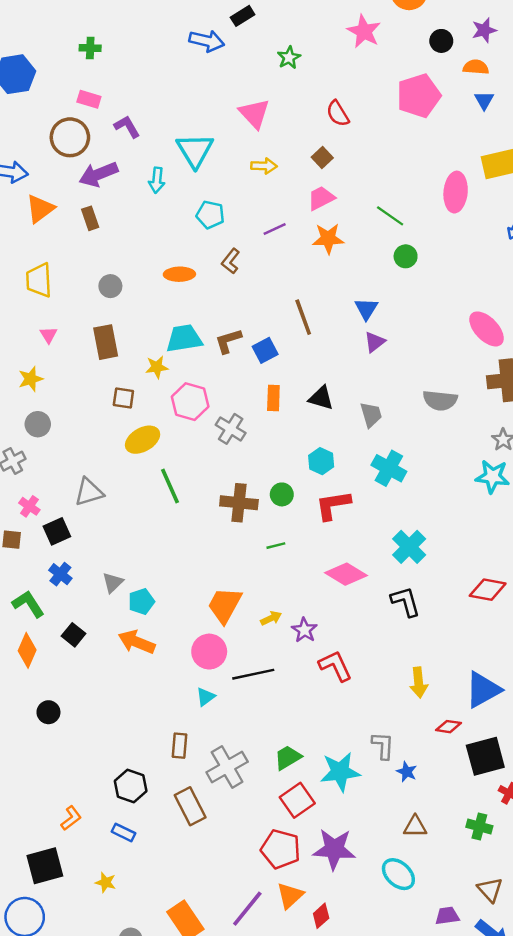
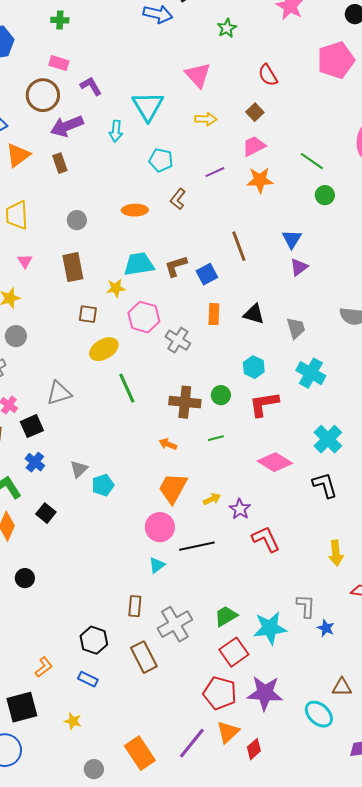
orange arrow: (137, 642) -> (168, 444), moved, size x0.6
brown triangle: (415, 827) -> (342, 687), moved

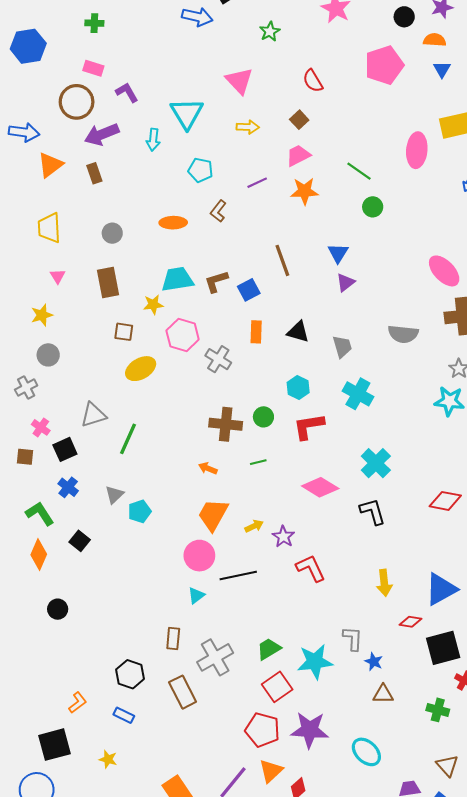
green line: (127, 388) -> (128, 439), moved, turned 48
brown triangle: (342, 687) -> (383, 694), moved

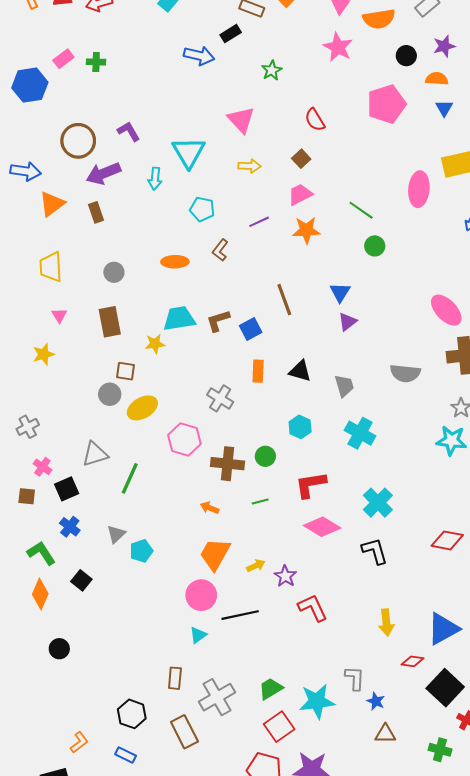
pink rectangle: (93, 68) -> (63, 59), moved, turned -54
pink hexagon: (183, 335) -> (184, 439), moved
gray circle: (48, 355) -> (110, 394), moved
red L-shape: (309, 426) -> (311, 485), moved
black square: (443, 648) -> (445, 688), turned -32

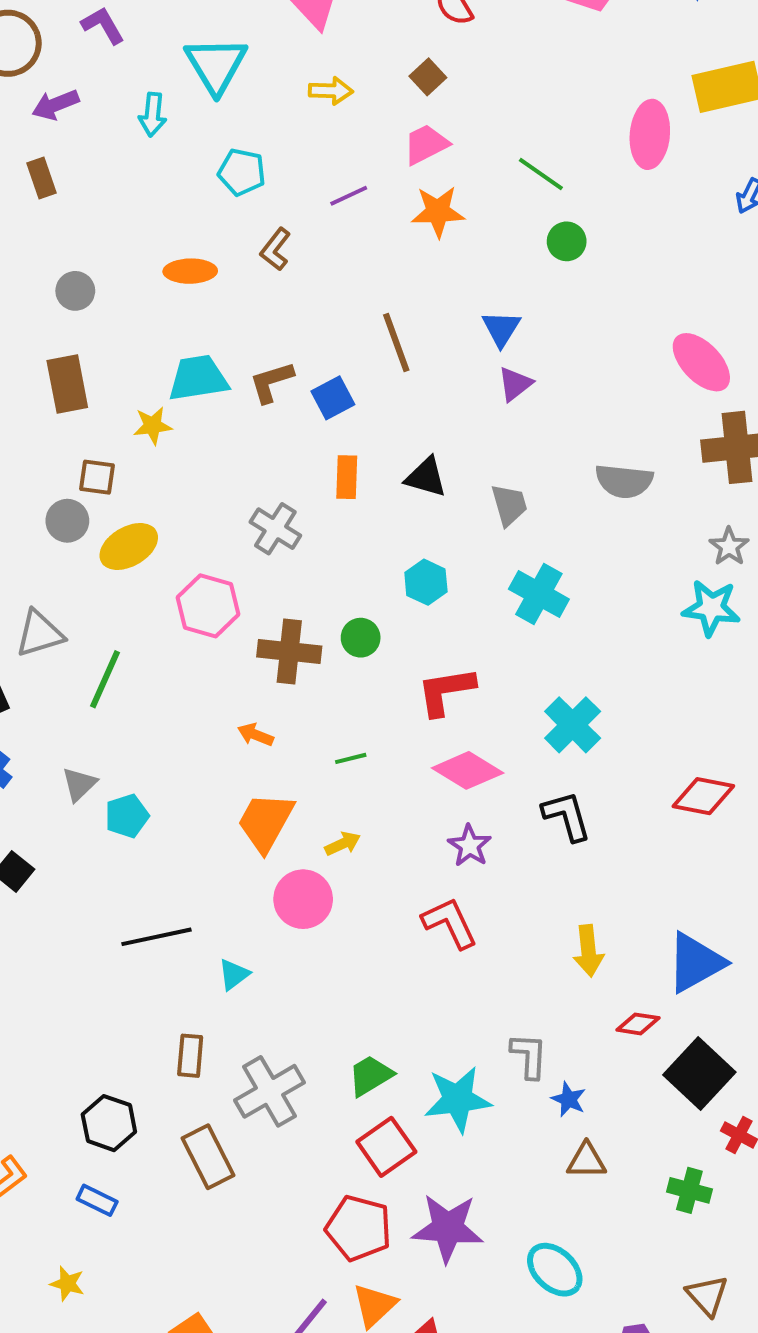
purple arrow: (103, 173) -> (55, 105), size x0.7
green line: (260, 502) -> (351, 758), moved
purple star: (285, 576) -> (470, 846), moved
pink circle: (201, 595) -> (303, 899), moved
black line: (240, 615) -> (157, 937), moved

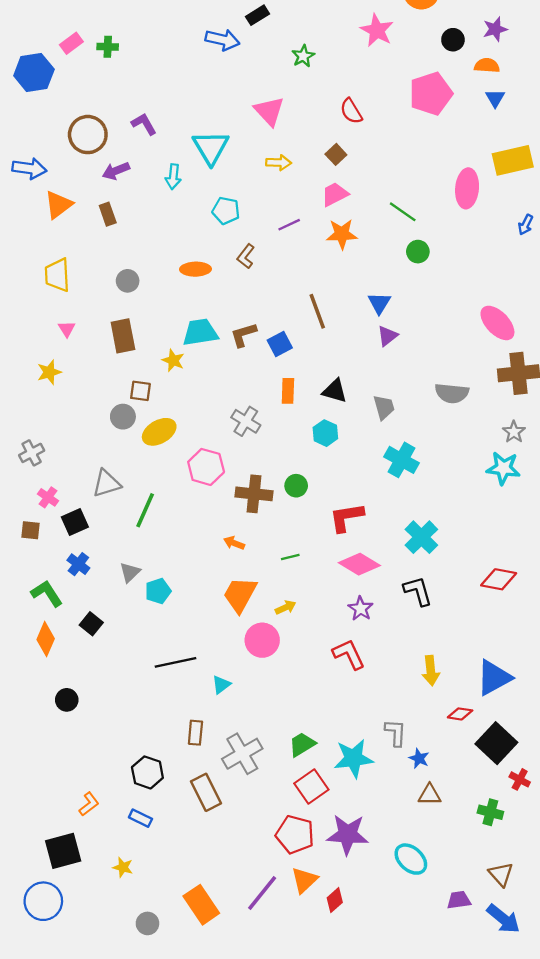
yellow star: (153, 426) -> (173, 360), turned 30
cyan hexagon: (426, 582) -> (325, 433), moved

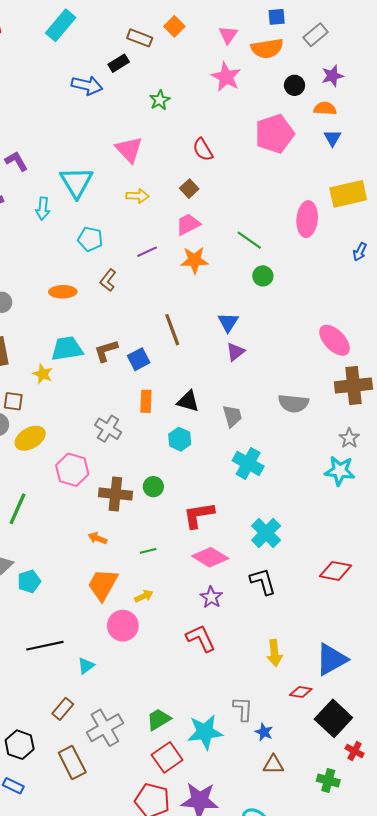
brown rectangle: (195, 733) -> (63, 709), turned 35

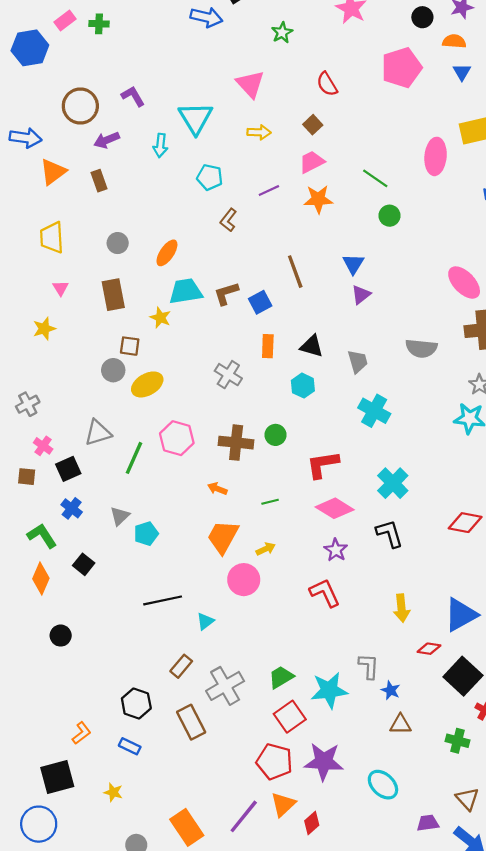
orange ellipse: (63, 292) -> (167, 253), moved, turned -55
pink hexagon: (72, 470) -> (177, 438), moved

